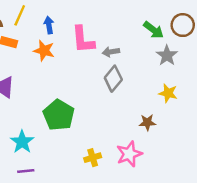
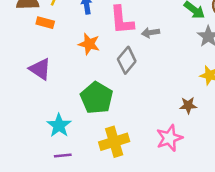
orange star: (44, 51) -> (89, 44), moved
gray diamond: (113, 79) -> (127, 60), moved
yellow cross: (93, 158) -> (114, 142), moved, size x1.6

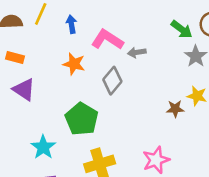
pink L-shape: (122, 20) -> (107, 40), turned 128
orange rectangle: (45, 23) -> (15, 58), moved
brown star: (188, 105) -> (175, 109), moved

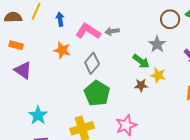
green arrow: (182, 29) -> (141, 61), moved
gray arrow: (137, 52) -> (112, 31), moved
green pentagon: (82, 119) -> (97, 93), moved

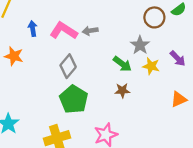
blue arrow: (60, 19) -> (33, 29), moved
orange star: (62, 50) -> (14, 56), moved
yellow star: (158, 75) -> (151, 66), moved

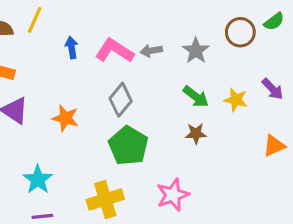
gray star: (140, 45) -> (196, 51), moved
orange star: (14, 56) -> (65, 118), moved

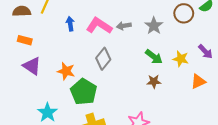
green pentagon: (128, 146) -> (84, 92), moved
orange triangle: (274, 146) -> (198, 81), moved

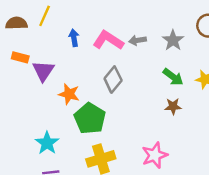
purple triangle: (32, 66) -> (43, 71), moved, turned 30

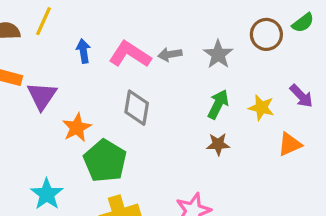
green arrow: (173, 77) -> (218, 104), turned -100
gray diamond: (113, 79) -> (137, 108), turned -30
orange star: (69, 94) -> (77, 128), turned 30

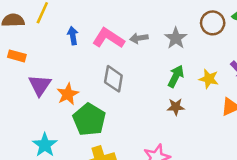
purple triangle: (42, 96) -> (40, 85), moved

